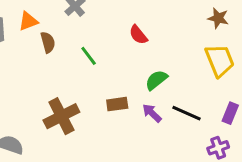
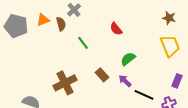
brown semicircle: (48, 42) -> (61, 24), moved
brown rectangle: (117, 104) -> (102, 75), turned 56
black line: (187, 113) -> (144, 95), moved

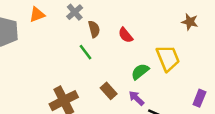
orange triangle: (43, 20) -> (37, 15), moved
brown semicircle: (61, 24) -> (94, 29), moved
yellow trapezoid: (170, 46) -> (168, 58), moved

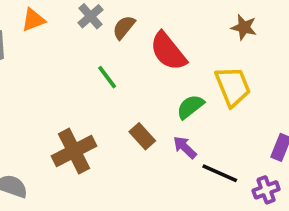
brown star: (190, 22) -> (244, 27), moved
brown semicircle: (94, 29) -> (124, 27), moved, turned -126
red semicircle: (126, 35) -> (168, 51), size x1.6

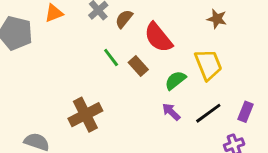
brown rectangle: (142, 136) -> (138, 66), moved
black line: (220, 173) -> (208, 113), moved, turned -60

